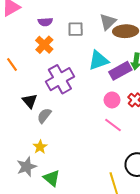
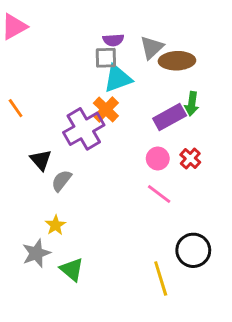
purple semicircle: (45, 22) -> (113, 40), moved
orange cross: (44, 45) -> (106, 110), moved
cyan triangle: (98, 60) -> (118, 79), moved

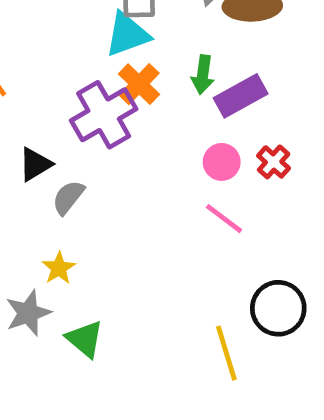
cyan triangle: (118, 79) -> (127, 35), moved
green arrow: (192, 104) -> (203, 75), moved
black triangle: (41, 160) -> (35, 164), turned 40

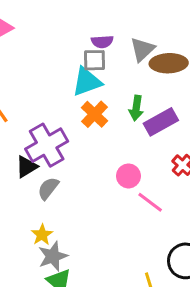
purple cross: (104, 115) -> (47, 145), moved
pink circle: (222, 162) -> (128, 176), moved
gray star: (28, 313) -> (53, 256), moved

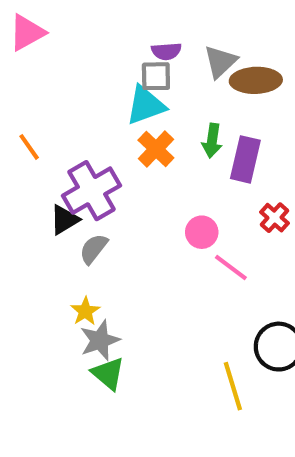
purple rectangle: (161, 122) -> (245, 159), turned -48

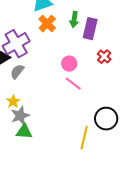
pink line: (231, 268) -> (73, 84), moved
green triangle: (108, 374) -> (24, 132), turned -36
yellow line: (233, 386) -> (84, 138), turned 30

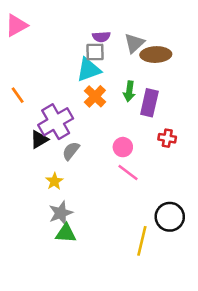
red cross: (104, 57) -> (167, 138), turned -32
gray semicircle: (17, 72) -> (71, 151), moved
yellow star: (13, 102) -> (54, 181), moved

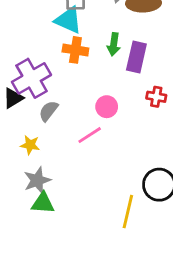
cyan triangle: (89, 70) -> (68, 20), turned 44
orange cross: (95, 96) -> (75, 50), turned -35
pink line: (128, 172) -> (90, 135), moved, turned -70
yellow star: (54, 181) -> (30, 145), turned -30

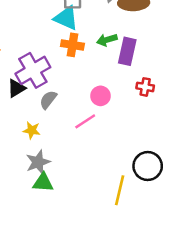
green arrow: (114, 44) -> (107, 40), turned 66

